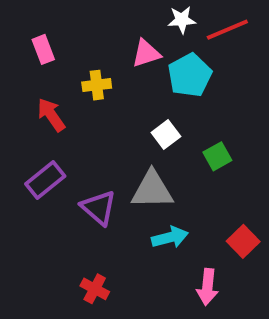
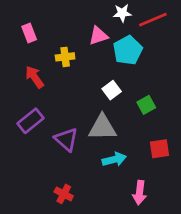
red square: (243, 241) -> (160, 149), moved, turned 36

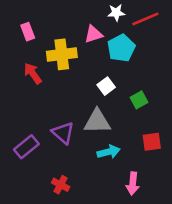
yellow cross: (65, 57) -> (62, 54), size x1.6
purple rectangle: (30, 121) -> (26, 147), moved

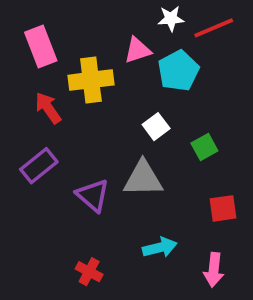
pink rectangle: (28, 32) -> (41, 47), size x1.5
purple rectangle: (26, 147) -> (39, 166), moved
cyan arrow: (109, 152) -> (160, 247), moved
pink arrow: (133, 183) -> (214, 270), moved

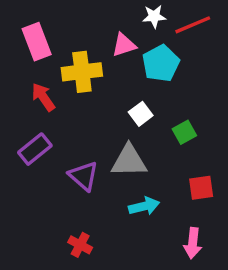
cyan arrow: (160, 247) -> (144, 206), moved

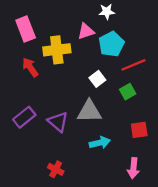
red line: (193, 25) -> (133, 65), moved
purple rectangle: (35, 149) -> (24, 117), moved

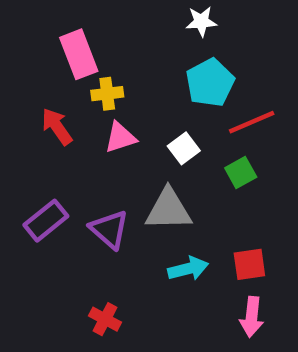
pink rectangle: (26, 29) -> (79, 54), moved
pink triangle: (86, 31) -> (120, 137), moved
yellow cross: (57, 50) -> (107, 94), size x0.6
red square: (139, 130) -> (249, 264), moved

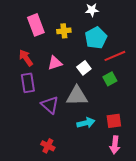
yellow cross: (107, 94) -> (64, 31), moved
purple rectangle: (46, 221) -> (28, 83), moved, turned -60

